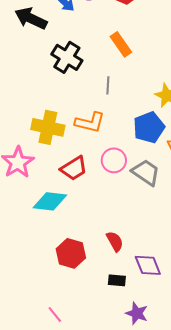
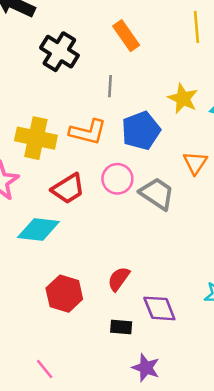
blue pentagon: (149, 127) -> (141, 131), moved
red semicircle: (115, 241) -> (119, 279), turned -115

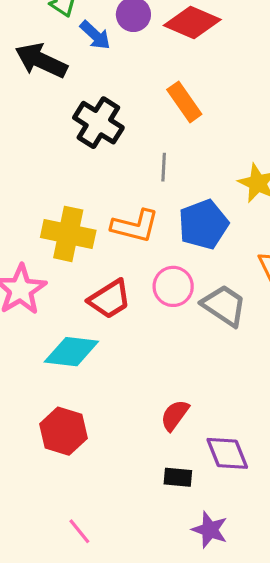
red hexagon: (64, 294) -> (63, 431), moved

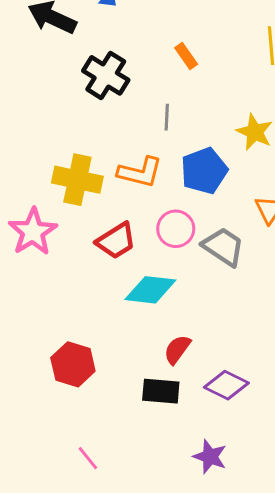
orange rectangle: (184, 102) -> (186, 56), size x0.7
cyan diamond: (71, 352) -> (150, 290), moved
purple diamond: (227, 453) -> (226, 385), turned -42
black rectangle: (178, 477) -> (161, 391), moved, size x1.4

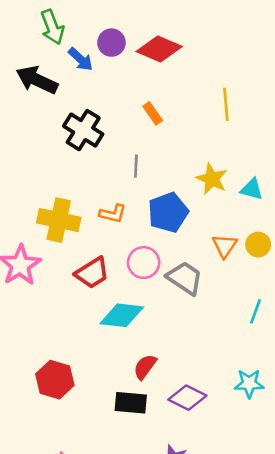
orange L-shape: (140, 172) -> (113, 214), size x0.7

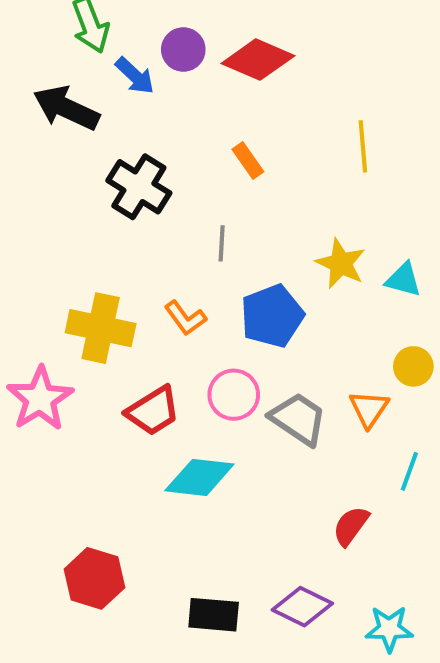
orange L-shape: (113, 214) -> (185, 318), turned 40
orange triangle: (225, 246) -> (369, 409), moved
red semicircle: (145, 367) -> (351, 526), moved
cyan star: (249, 383) -> (389, 629), moved

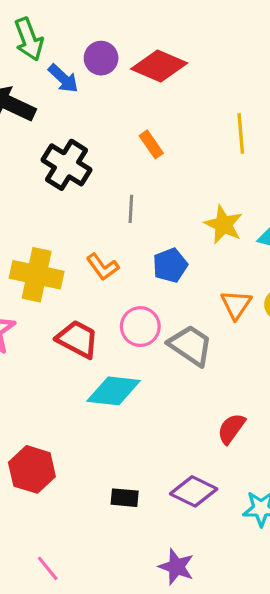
blue pentagon: (272, 316) -> (170, 265), size x0.7
orange triangle: (369, 409) -> (236, 305), moved
red trapezoid: (153, 411) -> (77, 339), turned -120
black rectangle: (214, 615) -> (125, 498), size x0.7

